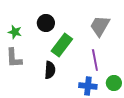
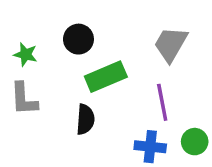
green rectangle: (62, 45) -> (106, 77), turned 30

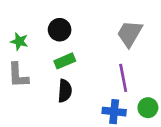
green rectangle: (106, 77) -> (65, 61), moved, size x0.7

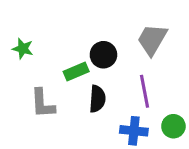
black circle: (60, 30) -> (103, 55), moved
gray L-shape: (18, 75) -> (43, 103), moved
black semicircle: (65, 91) -> (97, 99), moved

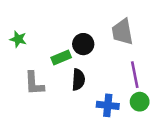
gray trapezoid: (152, 40) -> (122, 32), turned -40
purple line: (145, 91) -> (135, 75), moved

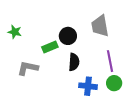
black semicircle: (78, 80) -> (74, 62), moved
gray L-shape: (34, 83) -> (28, 68), turned 105

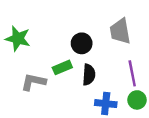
green star: (15, 32) -> (18, 39), size x1.5
green rectangle: (50, 47) -> (62, 67), moved

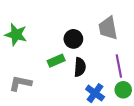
gray L-shape: (33, 82) -> (20, 83), moved
blue cross: (106, 104) -> (95, 93), turned 30

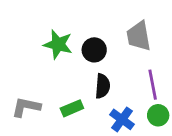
green star: (16, 35) -> (58, 44), moved
green rectangle: (56, 61) -> (72, 108), moved

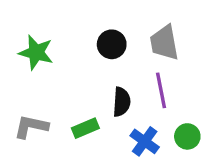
green star: (58, 44) -> (36, 53), moved
black circle: (94, 50) -> (112, 44), moved
purple line: (153, 85) -> (161, 90), moved

